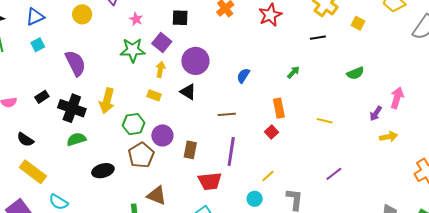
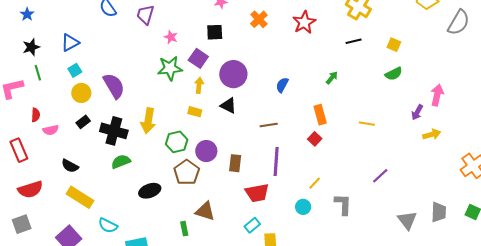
yellow circle: (82, 14) -> (81, 93), moved
yellow square: (358, 23) -> (394, 45), moved

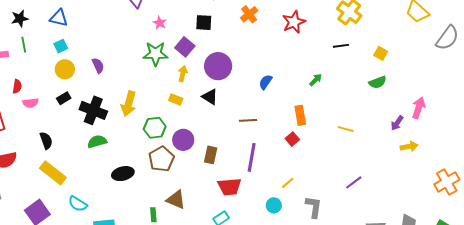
blue triangle: (70, 43) -> (59, 18), turned 36
purple semicircle: (114, 86) -> (98, 66), size x0.6
black semicircle: (70, 166) -> (46, 141), turned -144

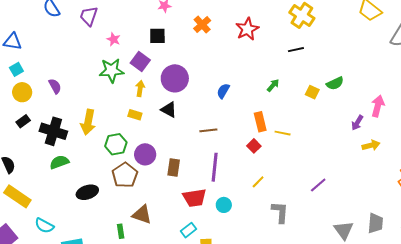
yellow square: (381, 53) -> (312, 92), moved
yellow line: (346, 129) -> (283, 133), moved
yellow line: (288, 183) -> (258, 182), moved
cyan circle: (274, 205) -> (224, 205), moved

